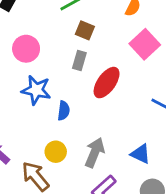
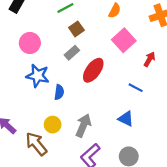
brown square: (85, 30) -> (76, 29), turned 32
gray rectangle: (79, 61) -> (72, 53), turned 32
blue triangle: (140, 154) -> (126, 119), moved

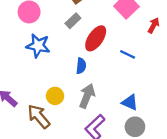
blue line: (136, 88) -> (128, 54), moved
blue semicircle: (59, 92) -> (81, 66), moved
blue triangle: (126, 119) -> (130, 102), moved

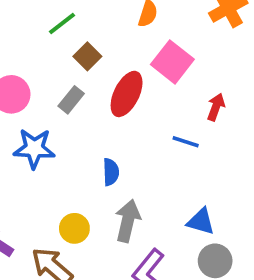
gray rectangle: (73, 21) -> (71, 100), moved
red arrow: (154, 25) -> (216, 107), moved
red ellipse: (96, 38) -> (127, 94), moved

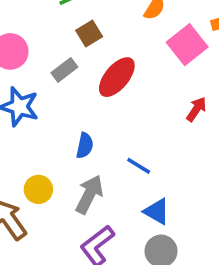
pink square: (172, 62) -> (187, 45), moved
blue line: (186, 142) -> (139, 166), moved

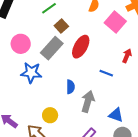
gray rectangle: (64, 70) -> (52, 48), size x1.6
blue line: (139, 166) -> (106, 73), moved
gray arrow: (89, 194) -> (88, 102), moved

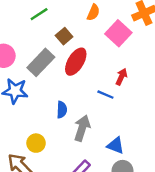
brown square: (61, 26) -> (64, 36), moved
red arrow: (127, 56) -> (121, 77), moved

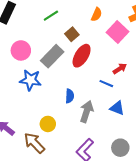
red arrow: (121, 77) -> (120, 69), turned 32
blue triangle: (116, 145) -> (117, 108), moved

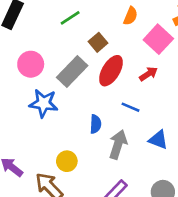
red arrow: (120, 69) -> (148, 74), moved
blue line: (106, 84) -> (131, 107), moved

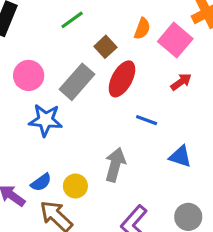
orange semicircle: (131, 16) -> (142, 29), moved
red arrow: (148, 74) -> (181, 82), moved
blue semicircle: (95, 124) -> (41, 182), moved, turned 54
gray arrow: (118, 144) -> (115, 165), moved

